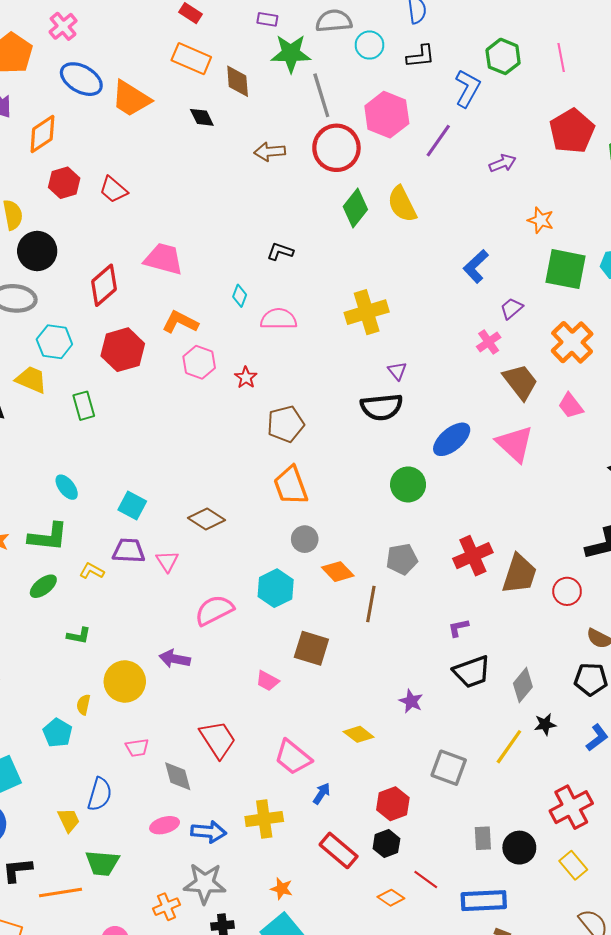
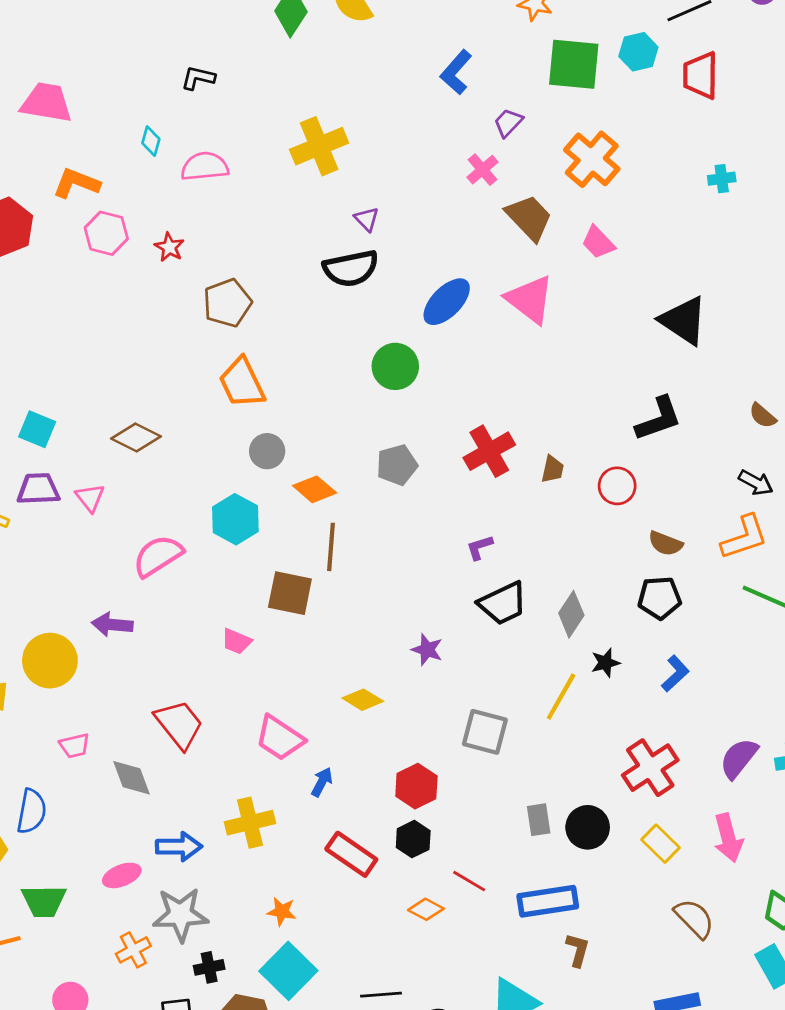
brown trapezoid: (519, 574) -> (553, 469), size x0.5
brown line: (371, 604) -> (331, 547), moved
pink ellipse: (165, 825) -> (122, 875), moved

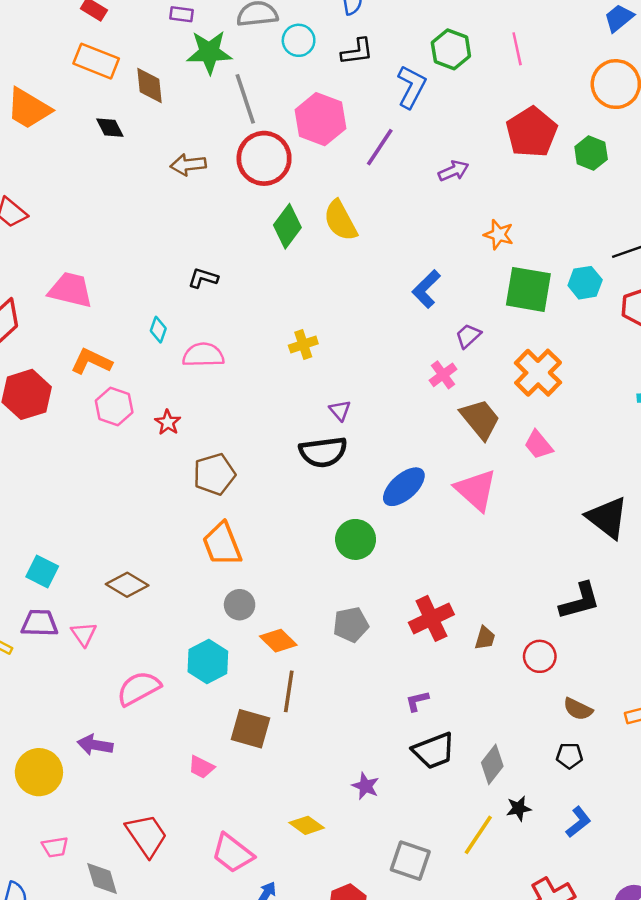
yellow cross: (319, 146) -> (303, 344), size x0.6
black pentagon: (659, 598) -> (569, 756), size x0.7

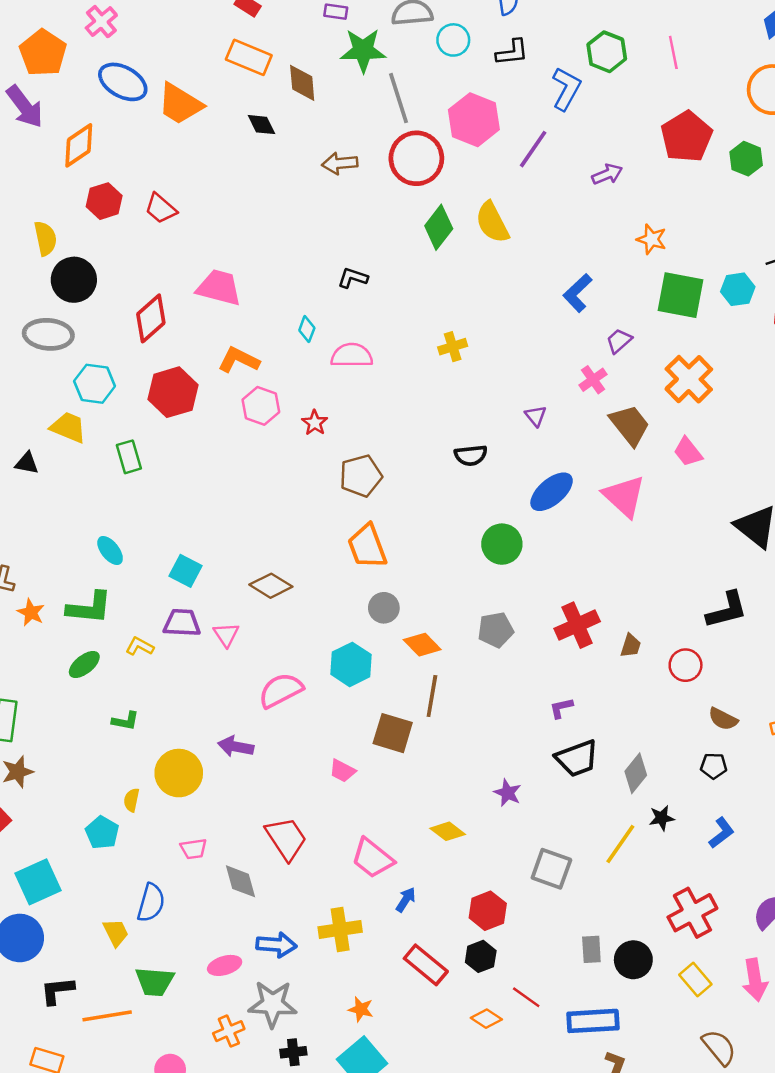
purple triangle: (340, 410) -> (536, 416), moved
black semicircle: (323, 452) -> (471, 455), size x0.7

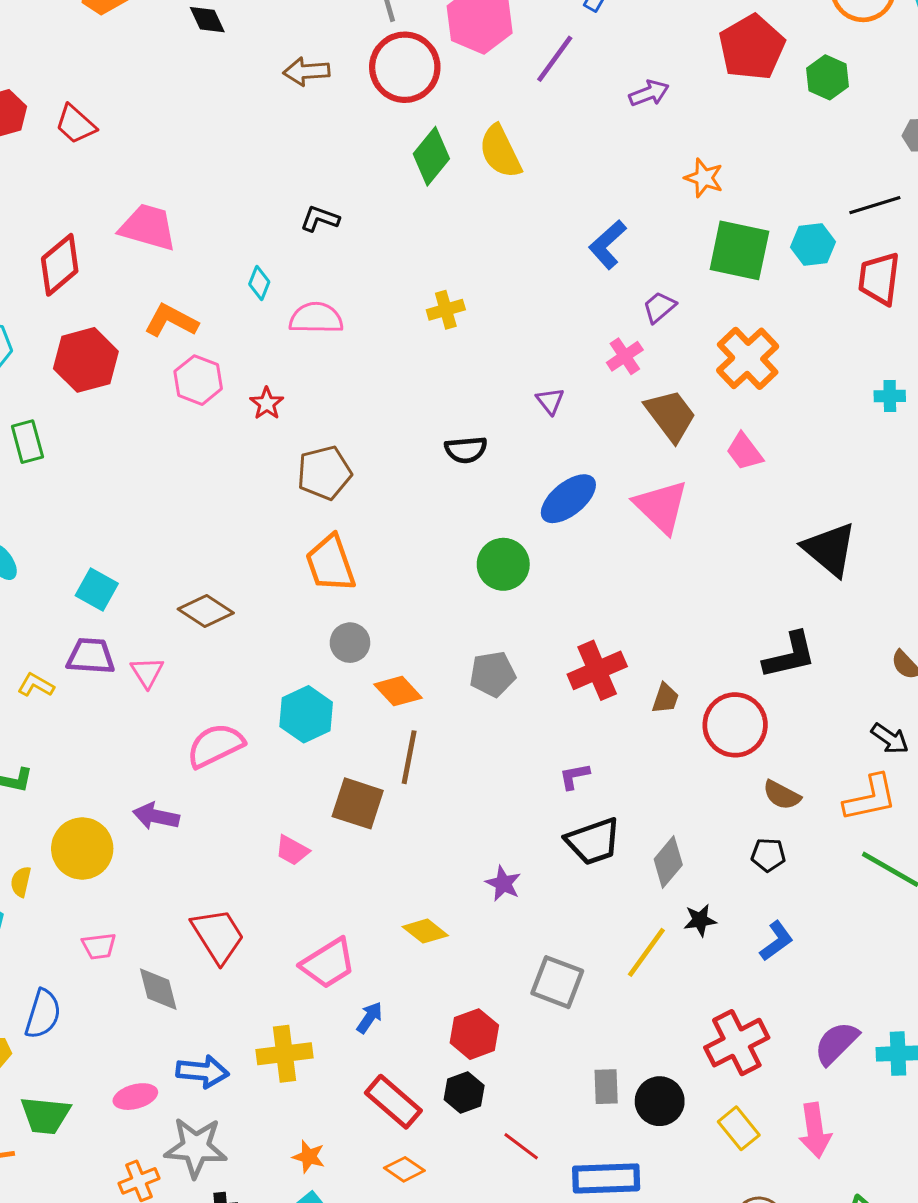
red circle: (686, 665) -> (735, 725), size x1.5
pink trapezoid: (372, 858) -> (328, 963), turned -72
orange diamond: (486, 1019) -> (404, 1169), moved

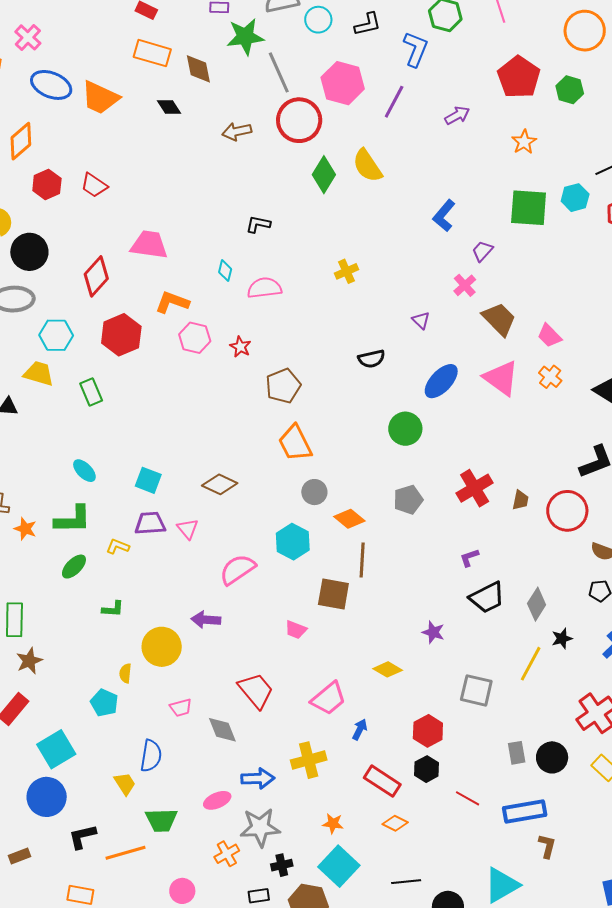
orange star: (704, 178) -> (524, 142), moved, turned 30
orange cross: (748, 358) -> (550, 377), moved, size x0.6

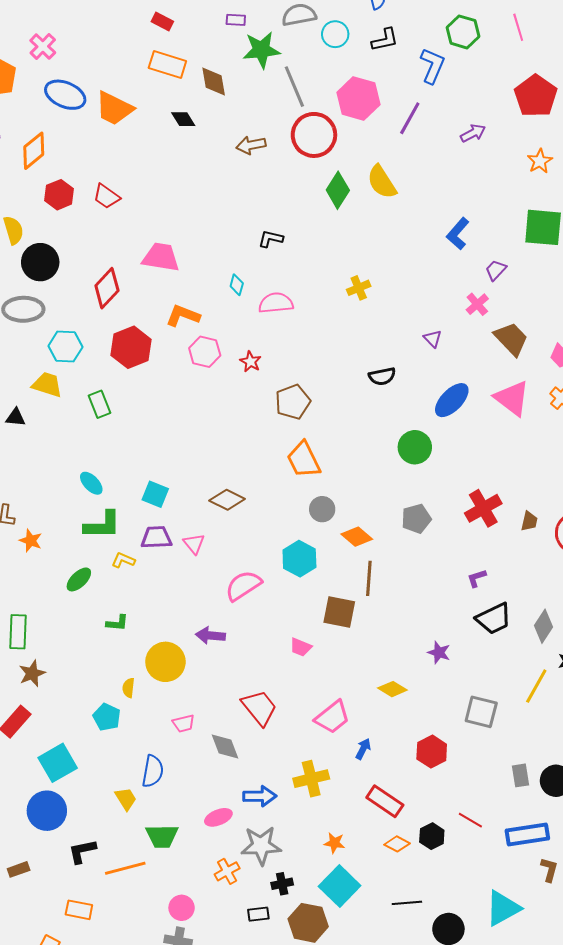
green L-shape: (73, 520) -> (102, 525), moved
black hexagon: (427, 769) -> (432, 836), moved

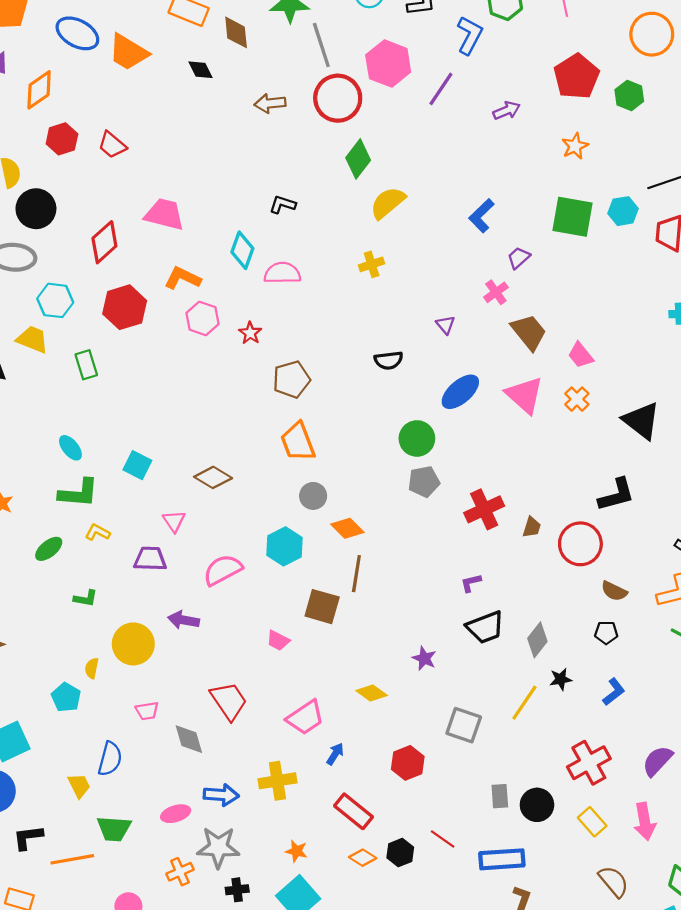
yellow semicircle: (382, 182) -> (388, 203), moved, turned 78
cyan diamond: (237, 285) -> (242, 250), size x1.6
gray pentagon: (416, 519) -> (424, 482), moved
purple trapezoid: (156, 537) -> (150, 559), moved

